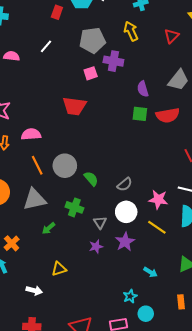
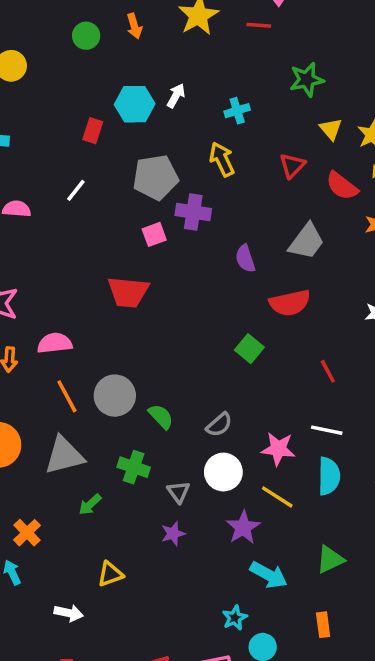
green square: (140, 114) -> (249, 349), moved, turned 35
purple star: (125, 242) -> (243, 527), moved
cyan arrow: (150, 272) -> (269, 575), size x1.5

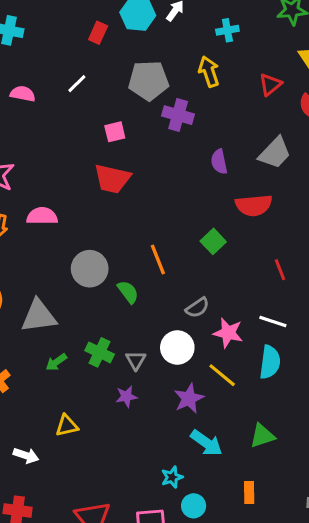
pink square: (154, 234) -> (115, 132), moved
orange line: (67, 396) -> (158, 259), moved
gray semicircle: (219, 425) -> (197, 308), moved
green cross: (134, 467) -> (100, 352), moved

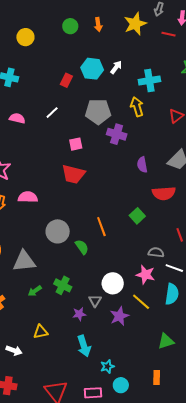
cyan cross: (227, 30) -> (149, 81), size x1.5
gray semicircle: (197, 308) -> (156, 252), moved, turned -140
gray triangle: (136, 360) -> (95, 301), moved
cyan arrow: (206, 443) -> (84, 346), moved, turned 35

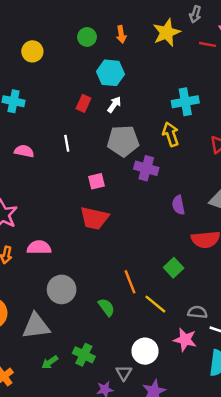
white arrow: (116, 67) -> (114, 105), moved
cyan hexagon: (92, 69) -> (111, 73), moved
white line: (52, 113) -> (67, 143), turned -56
gray circle: (58, 231) -> (62, 289), moved
yellow line: (141, 302) -> (155, 304), moved

